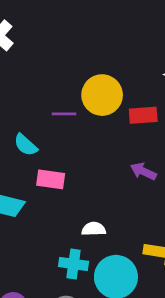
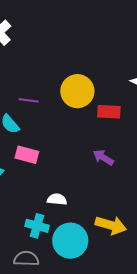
purple line: (64, 114) -> (29, 100), moved

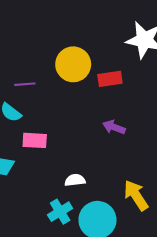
yellow arrow: (111, 225) -> (136, 195), turned -128
cyan cross: (37, 226) -> (60, 212), turned -35

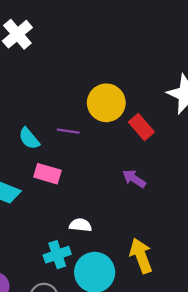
red rectangle: (110, 79) -> (141, 127), turned 45
purple line: (25, 84) -> (68, 131), moved

